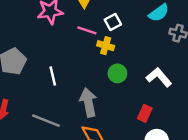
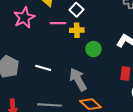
white line: (53, 76) -> (43, 68), turned -42

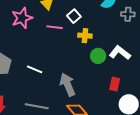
yellow cross: (77, 30) -> (85, 36), moved
green circle: (93, 49) -> (98, 56), moved

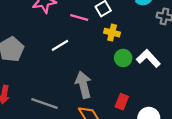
white line: (35, 69) -> (60, 45), moved, turned -63
red rectangle: (115, 84) -> (122, 102), moved

